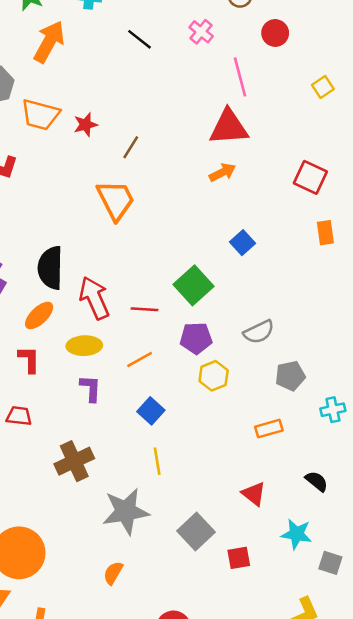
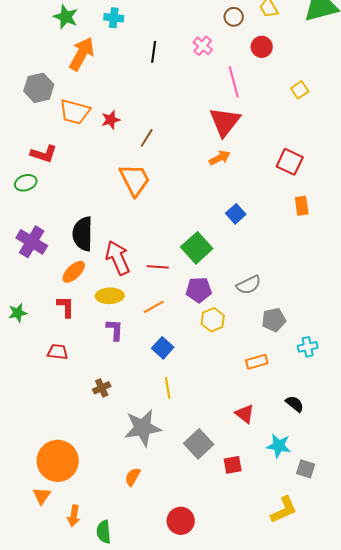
black line: (140, 39) -> (154, 52), turned 60
red triangle: (229, 127) -> (225, 122), turned -48
brown cross: (74, 461) -> (102, 388), size x0.6

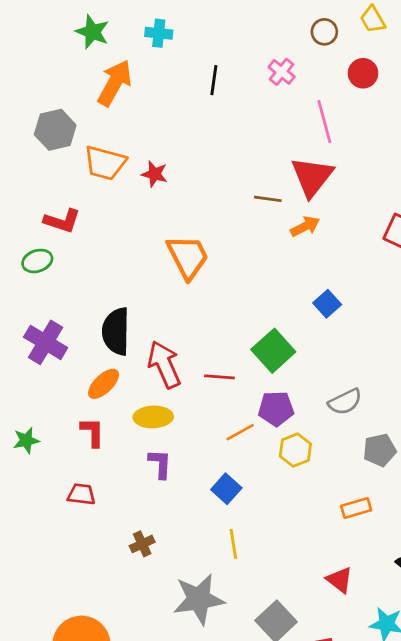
red star: (111, 120) -> (155, 174), turned 30
brown line: (147, 138) -> (268, 199), moved, turned 66
orange line: (154, 307) -> (240, 432), moved

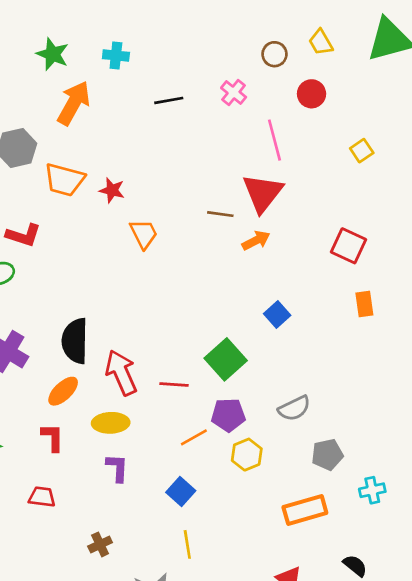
black line: (214, 80) -> (169, 100), turned 72
orange trapezoid: (188, 257) -> (144, 234), moved, size x0.7
orange rectangle: (356, 508) -> (305, 510), size x1.5

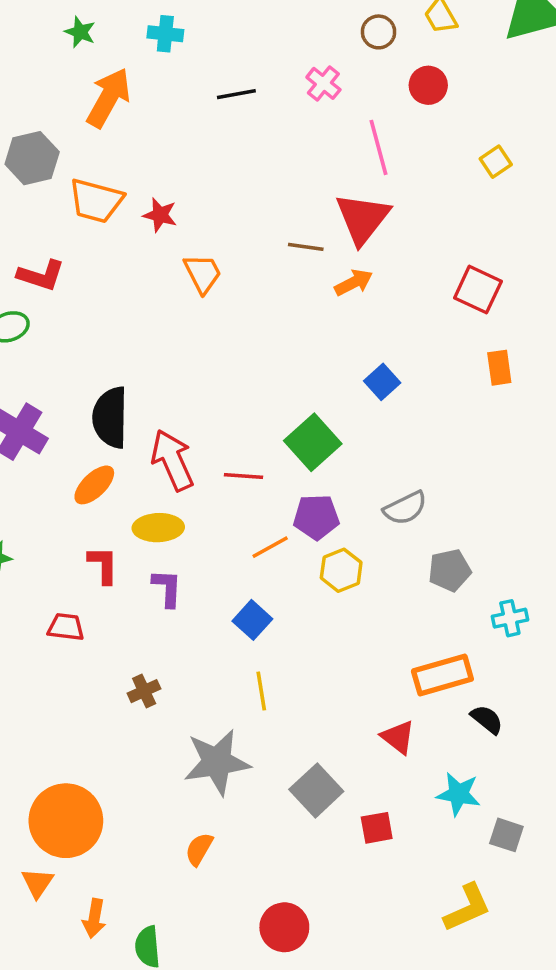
green star: (53, 54) -> (80, 32), size x0.7
red L-shape: (53, 437) -> (103, 565), moved
orange rectangle: (305, 510) -> (442, 675), moved

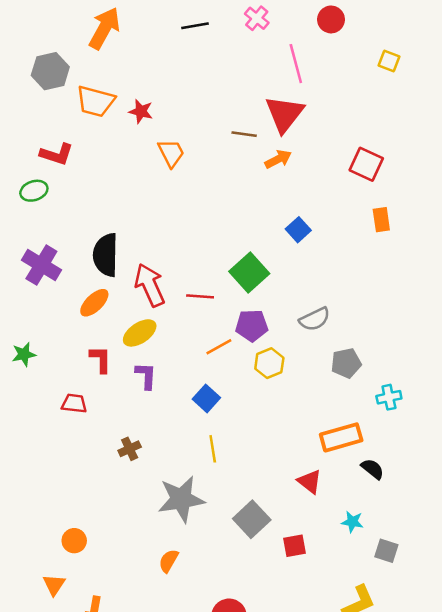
yellow square: (496, 162) -> (389, 61), moved, turned -35
yellow ellipse: (158, 528) -> (140, 333), turned -32
cyan star: (458, 794) -> (352, 522), size x0.7
orange circle: (66, 821) -> (74, 541), size x0.5

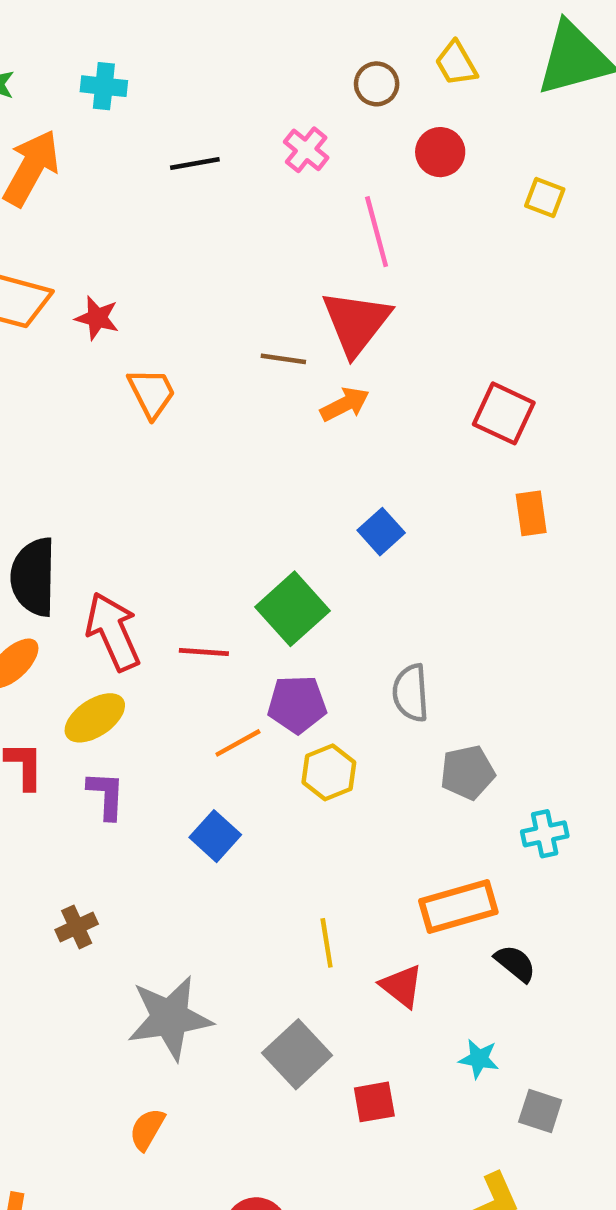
yellow square: (389, 61) -> (545, 198), moved
gray semicircle: (315, 319) -> (411, 693), turned 112
yellow line: (213, 449) -> (327, 943), moved

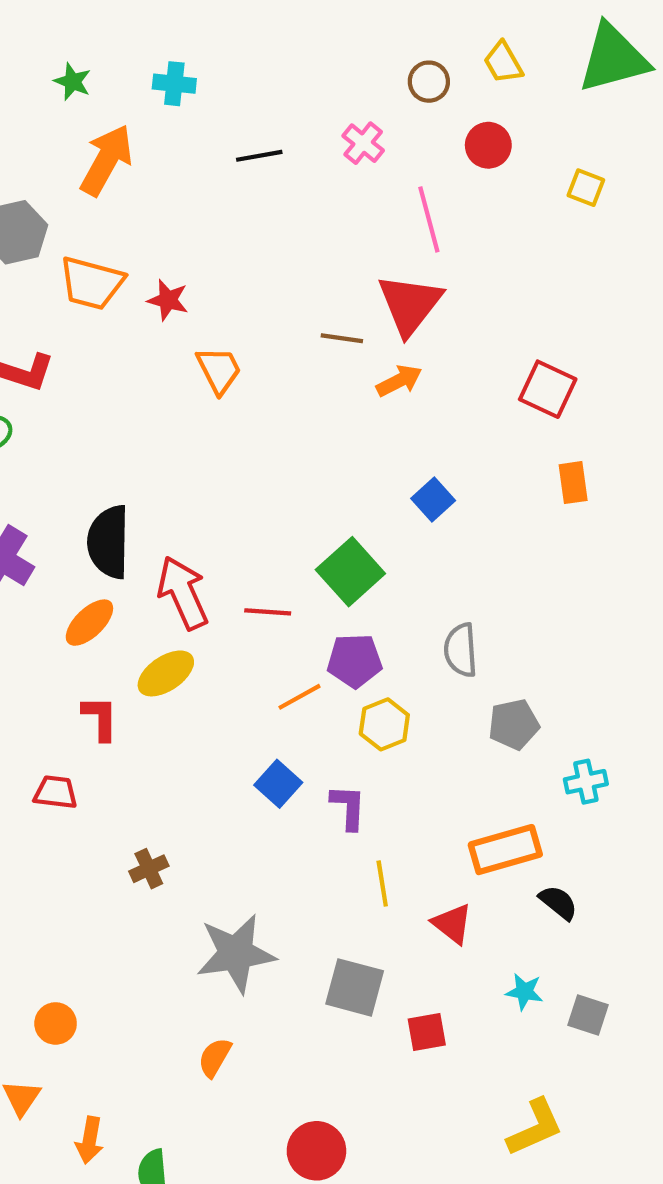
purple L-shape: (106, 795) -> (348, 807), moved
gray square: (297, 1054) -> (355, 987), turned -32
gray square: (540, 1111) -> (588, 1015), moved

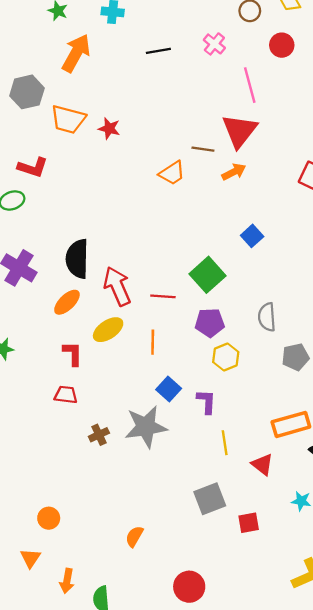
orange trapezoid: (219, 370) -> (172, 173), moved, turned 84
orange line: (299, 697) -> (153, 342), moved, turned -60
red trapezoid: (56, 792) -> (66, 395), moved
gray star: (236, 953) -> (146, 427), moved
gray square: (355, 987) -> (210, 499), turned -36

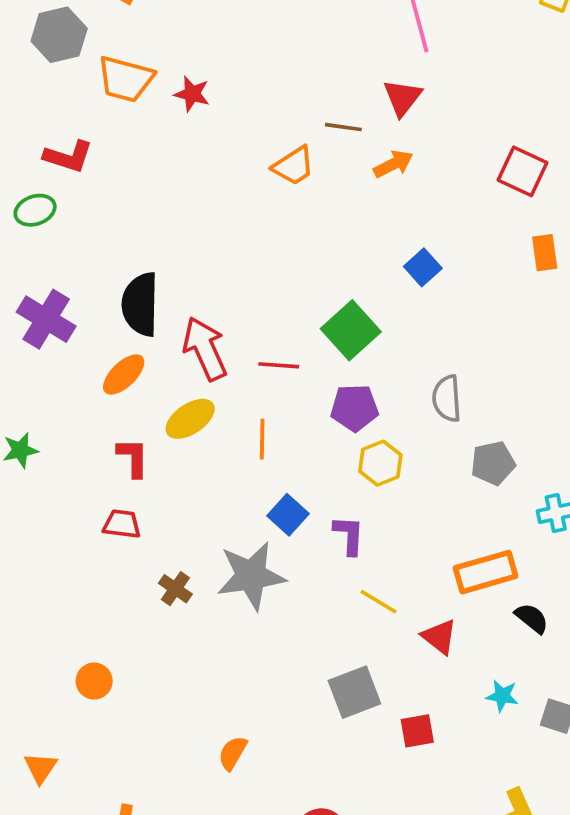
red triangle: (239, 131) -> (402, 98), size x0.7
brown cross: (99, 435) -> (175, 589), turned -30
yellow line: (225, 443) -> (378, 602), turned -50
orange circle: (49, 518) -> (94, 681), moved
orange triangle: (30, 558) -> (41, 768), moved

